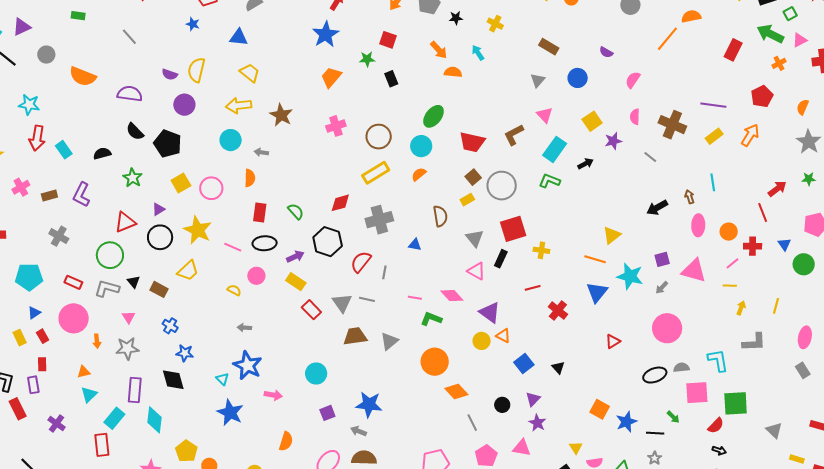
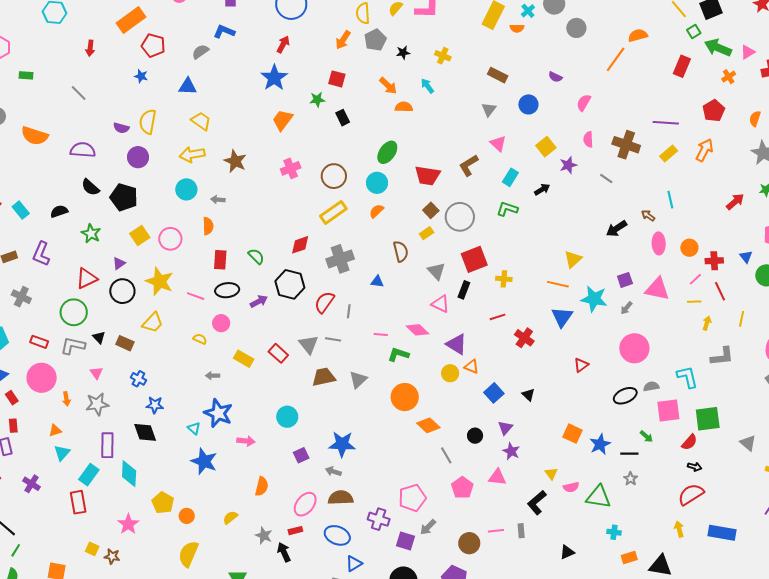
green square: (790, 14) -> (694, 32), moved
cyan rectangle: (555, 149) -> (510, 177), size x0.7
brown arrow: (690, 197) -> (648, 216), turned -32
red line: (763, 213) -> (720, 291), moved
yellow rectangle: (296, 282) -> (244, 359), moved

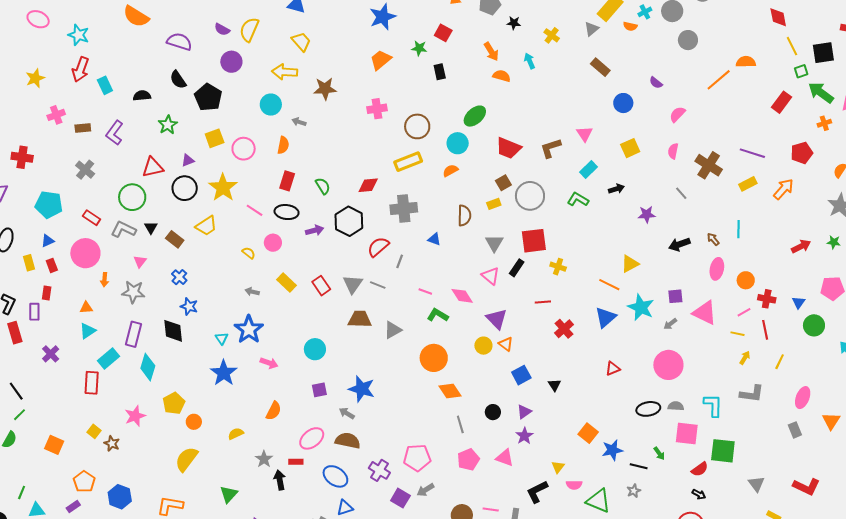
gray triangle: (489, 109) -> (592, 29), moved
brown star: (235, 161) -> (325, 89), turned 30
purple star: (568, 165) -> (647, 214), moved

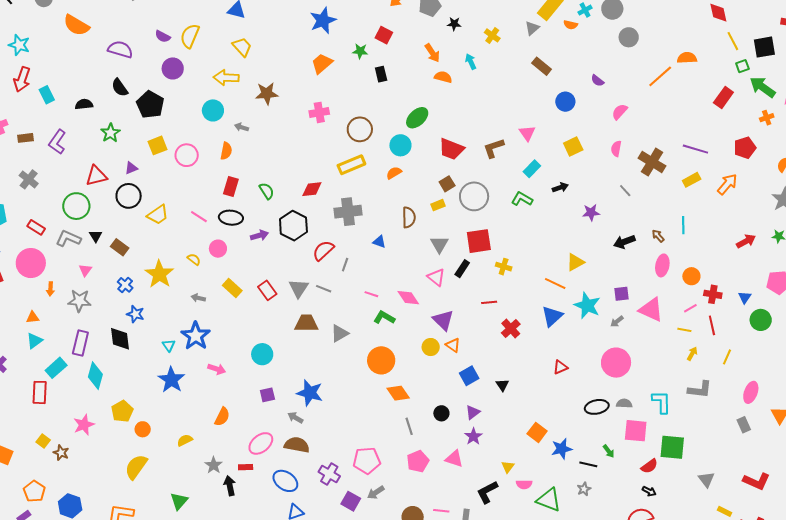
yellow star: (223, 188) -> (159, 274), moved
yellow trapezoid: (206, 226) -> (158, 215), moved

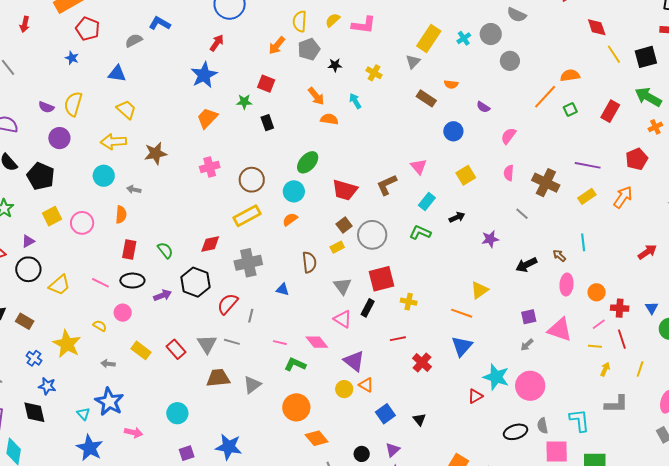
orange semicircle: (571, 25) -> (451, 84), moved
green square: (742, 66) -> (570, 109), moved
cyan star: (587, 306) -> (496, 377), moved
gray semicircle: (624, 403) -> (542, 426), turned -98

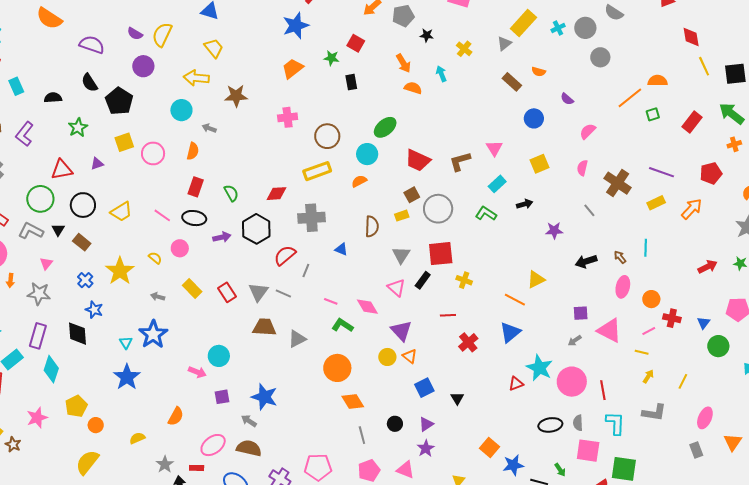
black circle: (28, 269) -> (83, 205), moved
red line: (622, 339) -> (603, 390), moved
pink arrow: (134, 433) -> (197, 372), moved

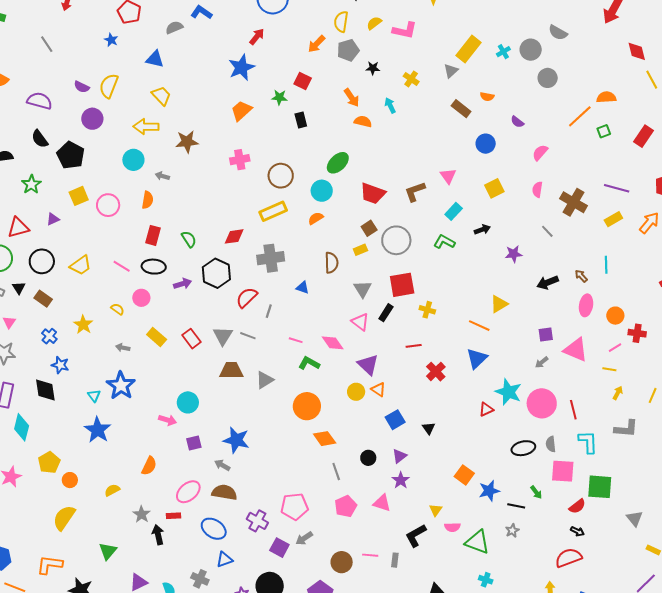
yellow star: (120, 271) -> (83, 325), size x0.7

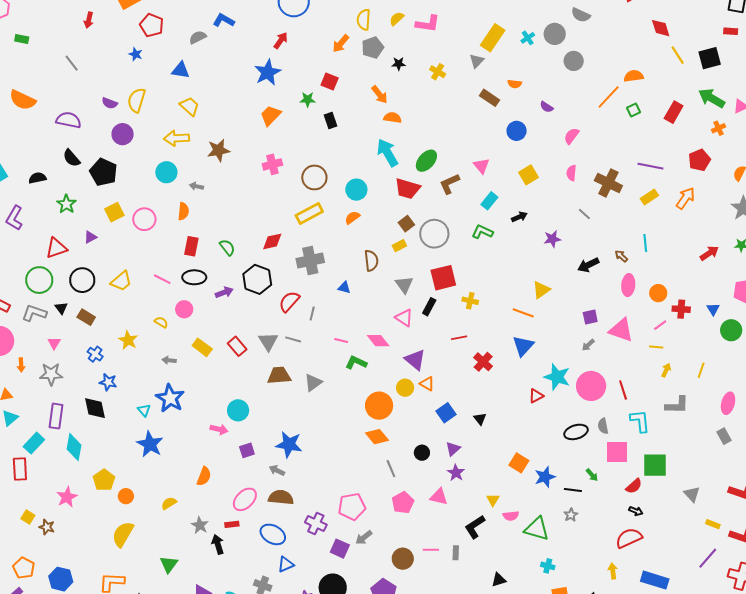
cyan arrow: (390, 105) -> (387, 153), moved, size x1.8
green ellipse: (338, 163) -> (426, 161), moved
orange circle: (307, 406) -> (379, 406), moved

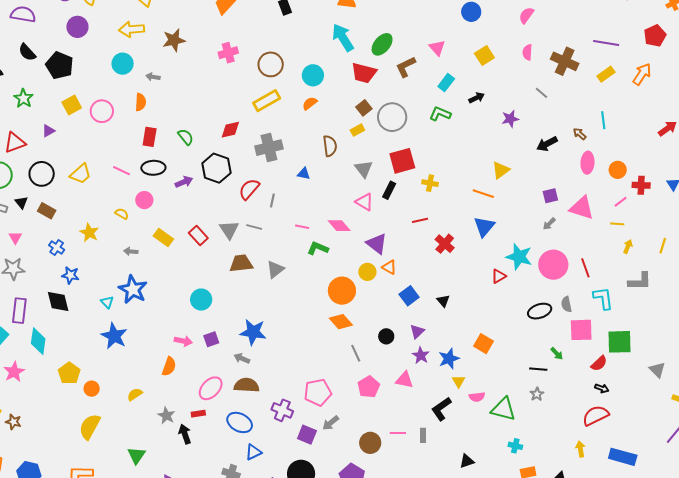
pink arrow: (219, 429) -> (183, 341), moved
blue star: (545, 477) -> (449, 359), moved
pink star: (67, 497) -> (14, 372), moved

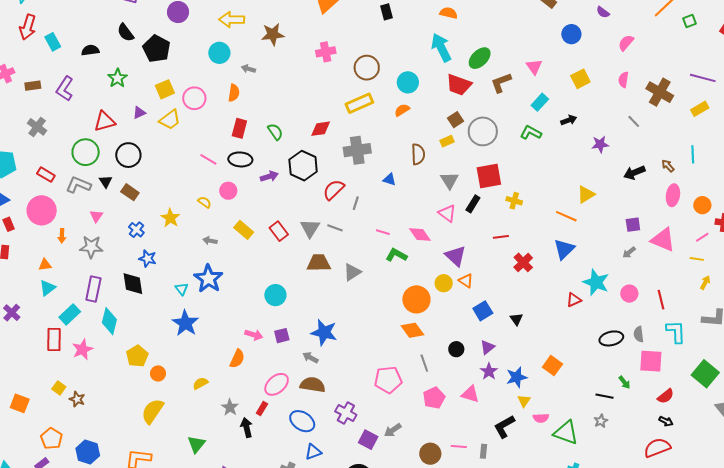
yellow trapezoid: (81, 174) -> (170, 120), moved
pink circle: (553, 265) -> (629, 294), size x0.6
green square: (619, 342) -> (705, 374), moved, turned 36
pink pentagon: (318, 392) -> (388, 380), moved
red rectangle: (198, 414) -> (262, 408), turned -56

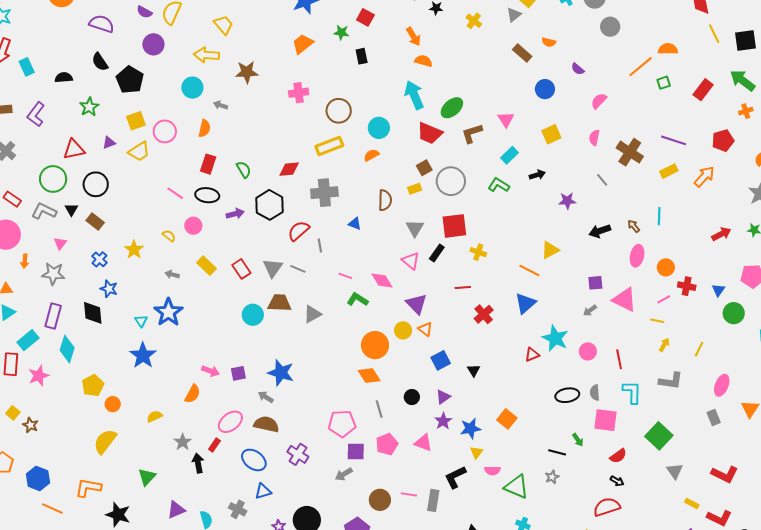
gray line: (356, 203) -> (320, 245), turned -32
cyan circle: (275, 295) -> (253, 315), moved
purple square: (368, 440) -> (356, 451), moved, turned -30
gray rectangle: (484, 451) -> (433, 500), size x1.5

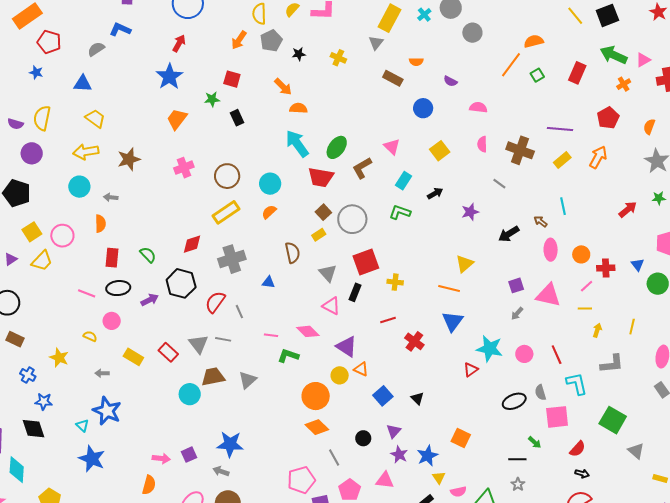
pink semicircle: (599, 101) -> (478, 107), turned 66

